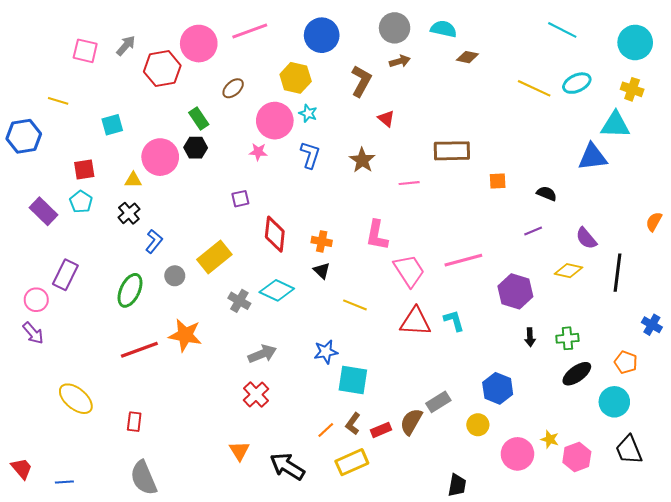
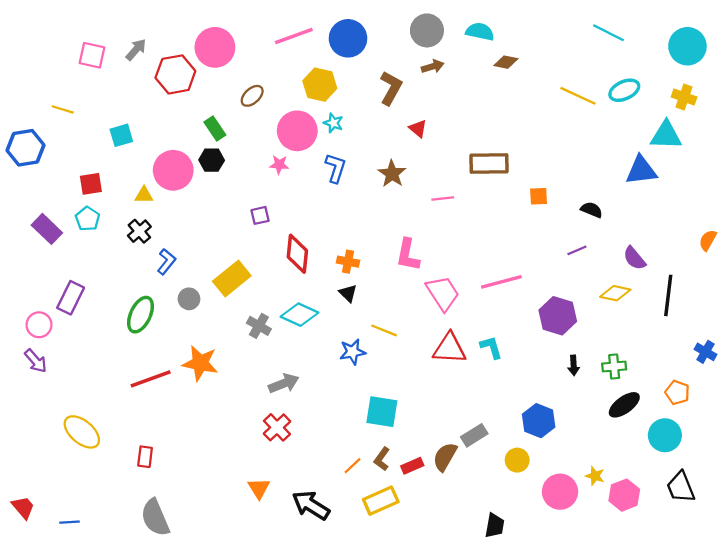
pink line: (250, 31) -> (294, 36), moved
blue star: (326, 352) -> (353, 352), moved

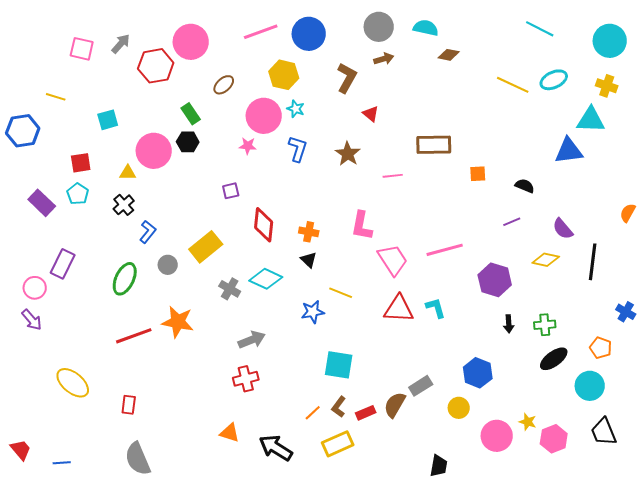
red cross: (277, 427) -> (246, 379), turned 30
orange triangle: (259, 488) -> (230, 433), turned -40

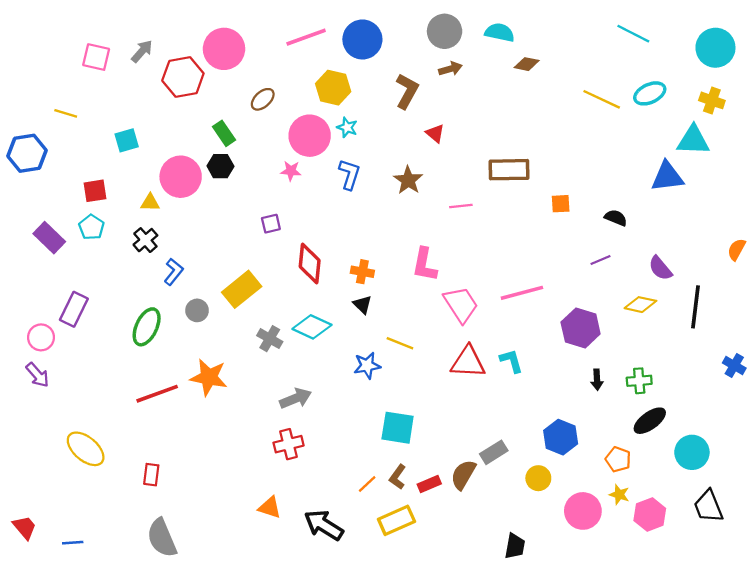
orange pentagon: (601, 348) -> (618, 459), moved

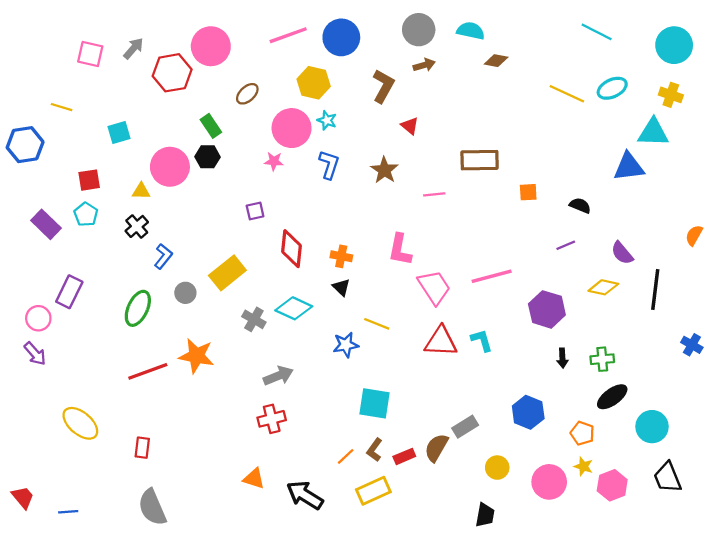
yellow circle: (538, 478) -> (497, 468), moved

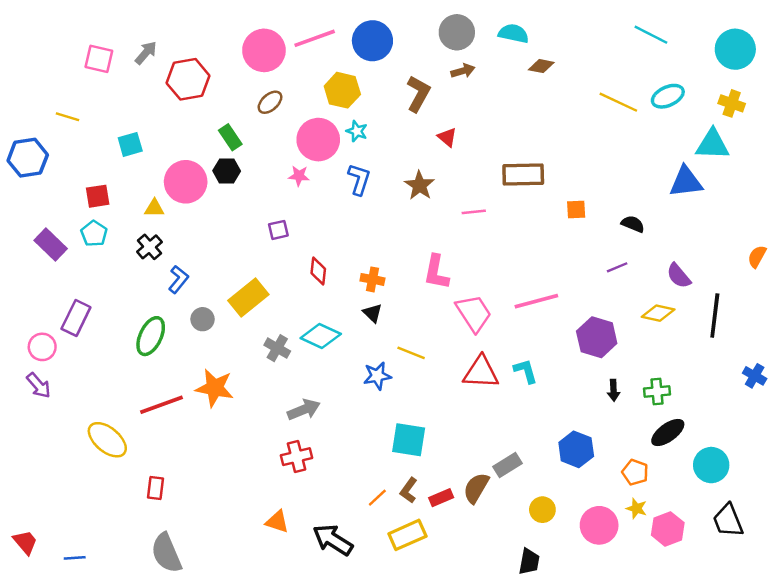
pink circle: (211, 46) -> (264, 50), moved
red diamond: (292, 249) -> (318, 271), size x0.7
yellow ellipse: (80, 423) -> (107, 440), moved

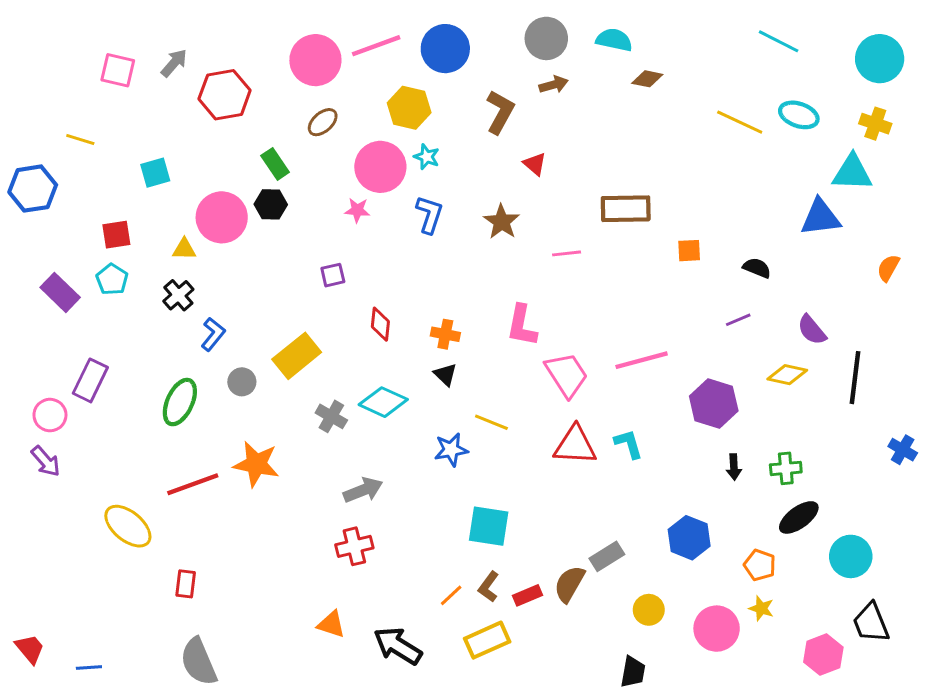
cyan ellipse: (668, 96) -> (799, 115), turned 44
orange semicircle: (757, 257) -> (888, 268), moved
pink hexagon: (668, 529) -> (823, 655), moved

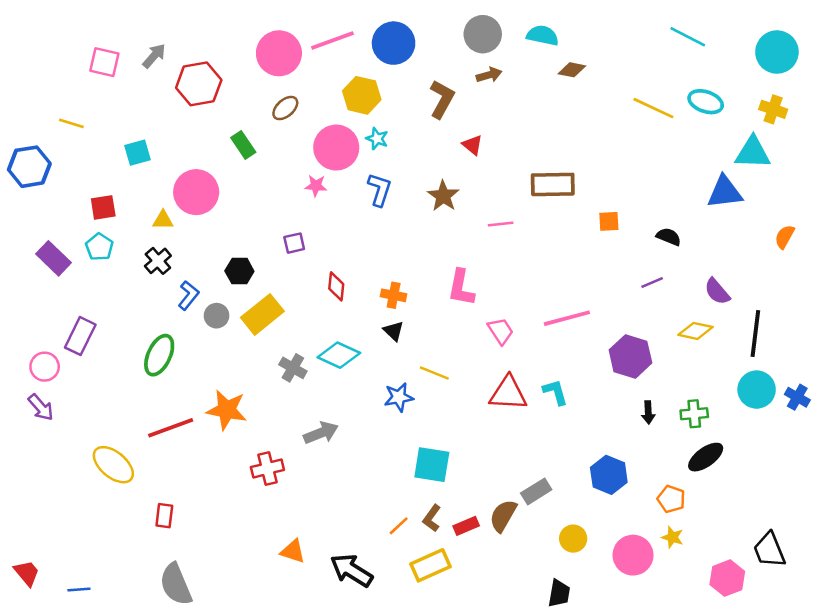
black hexagon: (271, 204) -> (239, 271), moved
pink trapezoid: (567, 375) -> (501, 331), size x0.7
gray circle: (242, 382) -> (217, 316), moved
red cross: (354, 546) -> (267, 469), moved
cyan circle: (851, 556) -> (757, 390), moved

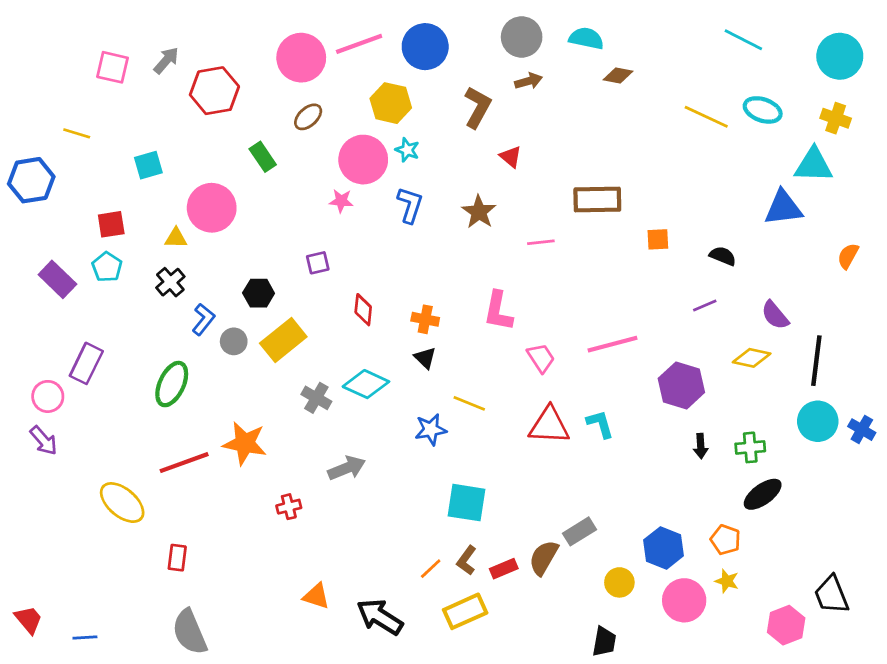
red cross: (267, 469) -> (289, 507), size x0.7
blue hexagon: (609, 475) -> (663, 548), moved

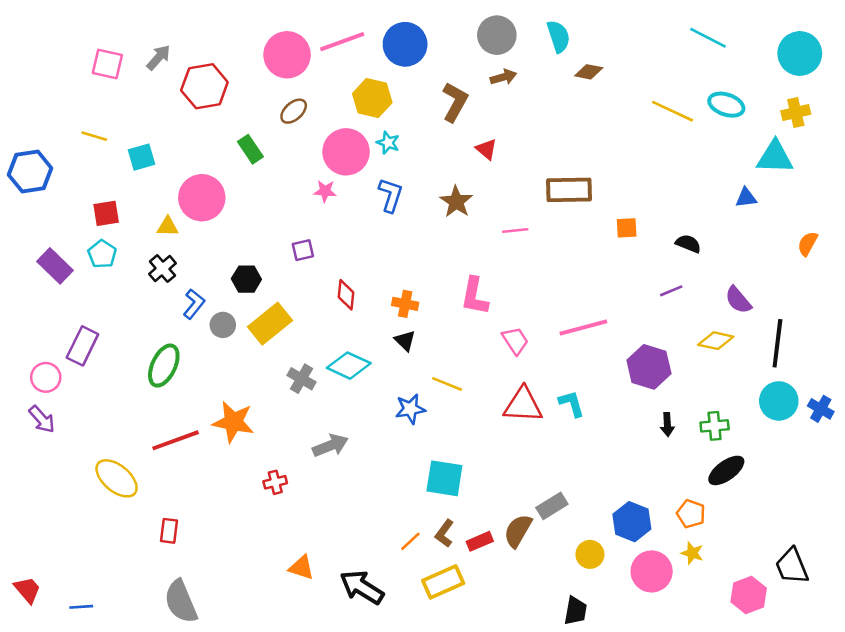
cyan semicircle: (586, 38) -> (558, 36), turned 60
yellow cross: (836, 118) -> (796, 112), turned -32
yellow line: (77, 133) -> (94, 136), moved
blue triangle: (783, 208) -> (746, 198), size x0.6

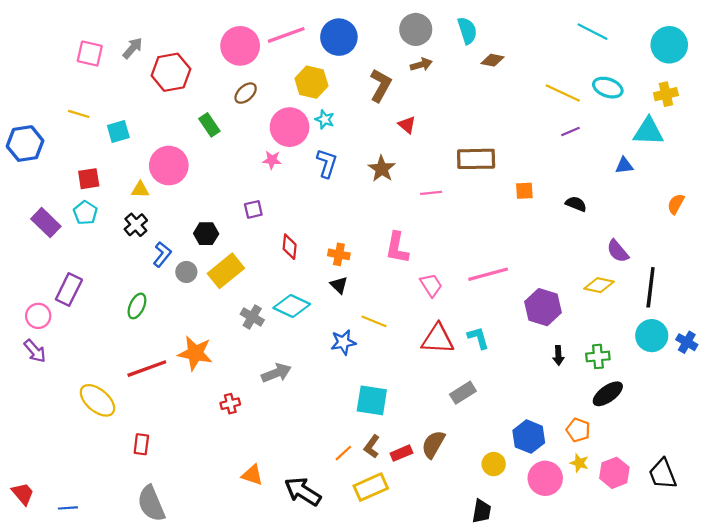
purple line: (671, 291) -> (570, 131), moved
green ellipse: (164, 366) -> (137, 306), size x0.7
gray rectangle: (552, 506) -> (463, 393), moved
pink hexagon: (749, 595) -> (614, 473), moved

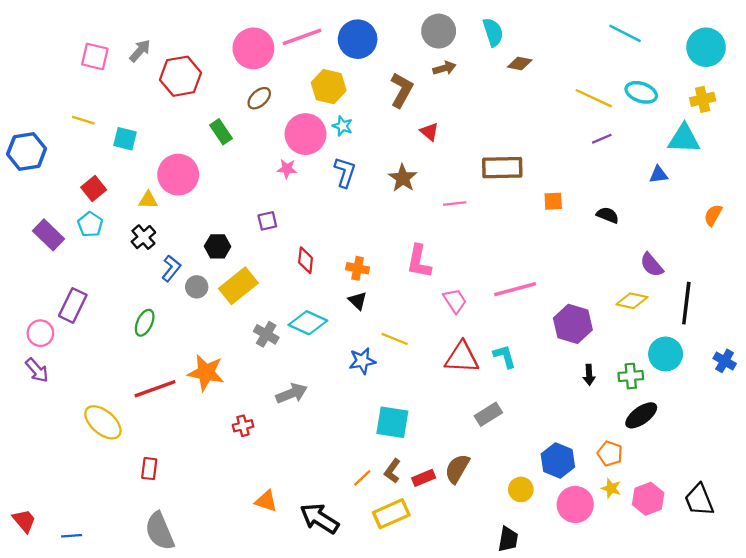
cyan square: (118, 131) -> (125, 139), turned 30
red square: (89, 179) -> (94, 188), turned -30
cyan circle: (652, 336) -> (666, 354), moved

